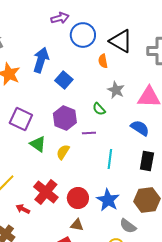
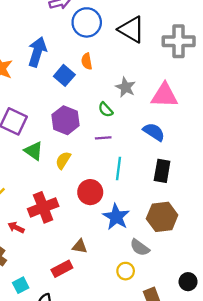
orange semicircle: (103, 61) -> (87, 61), moved
purple line: (89, 133) -> (103, 138), moved
red cross: (46, 192) -> (43, 207), turned 30
red circle: (78, 198) -> (90, 192), moved

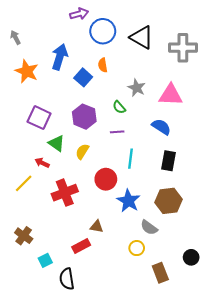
red arrow: (16, 227) -> (42, 163), moved

